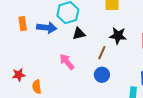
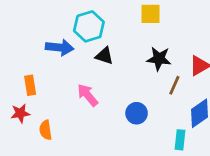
orange rectangle: (23, 24) -> (30, 85), moved
black triangle: (79, 34) -> (104, 56), turned 32
brown line: (102, 53) -> (174, 85), moved

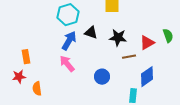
blue arrow: (60, 47) -> (69, 41), moved, turned -66
black triangle: (104, 56) -> (91, 33), moved
brown line: (174, 85) -> (129, 57), turned 56

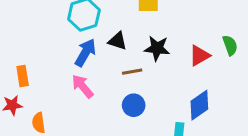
brown line: (129, 57) -> (132, 72), moved

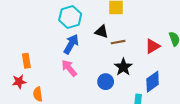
black triangle: (118, 41) -> (101, 32), moved
black star: (157, 48) -> (123, 67), moved, turned 30
brown line: (132, 72) -> (118, 42), moved

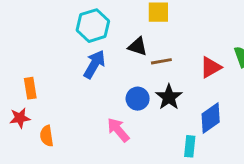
pink arrow: (69, 68) -> (118, 130), moved
blue circle: (106, 82) -> (138, 99), moved

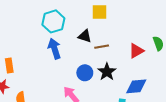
blue arrow: (94, 64) -> (54, 49), turned -48
blue diamond: (211, 118) -> (136, 86), turned 30

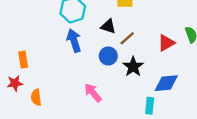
brown line: (102, 47) -> (127, 38), turned -32
blue circle: (85, 73) -> (108, 56), moved

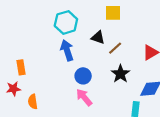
blue circle: (108, 56) -> (83, 76), moved

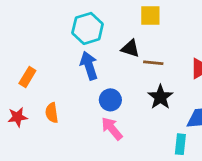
brown line: (115, 48) -> (153, 63), turned 48
orange rectangle: (21, 67) -> (27, 77), moved, turned 40
orange semicircle: (33, 102) -> (52, 113), moved

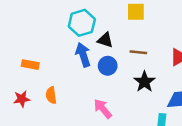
black triangle: (130, 48) -> (105, 40), moved
orange rectangle: (27, 77) -> (30, 65), turned 70
blue circle: (110, 100) -> (108, 66), moved

